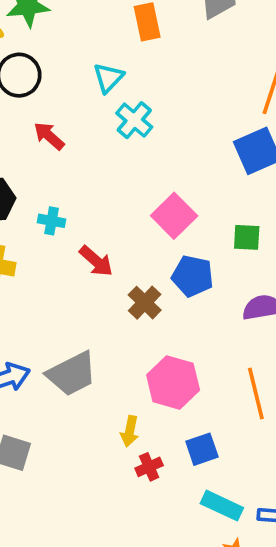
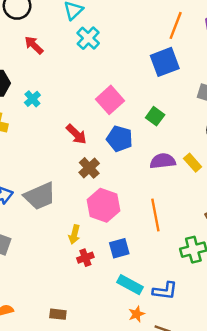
cyan cross: (52, 221) -> (32, 99), turned 35
green square: (247, 237) -> (155, 116), turned 30
red arrow: (96, 261) -> (76, 134), moved
brown cross: (145, 303) -> (89, 168), moved

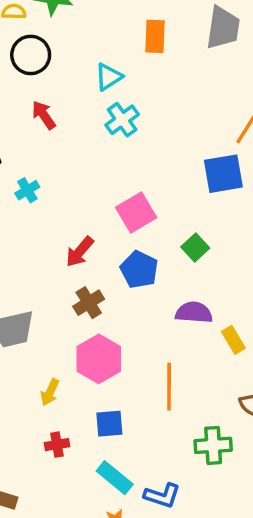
red arrow: (76, 134) -> (80, 252), turned 75
yellow rectangle: (193, 163) -> (233, 340), moved
red cross: (85, 258) -> (57, 445), moved

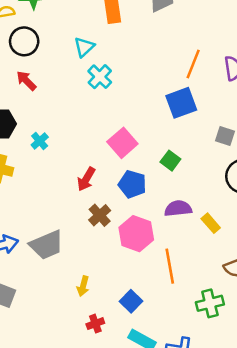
red arrow: (44, 115) -> (26, 81), moved
pink hexagon: (99, 359) -> (136, 234), moved
blue square: (109, 424) -> (131, 301), turned -30

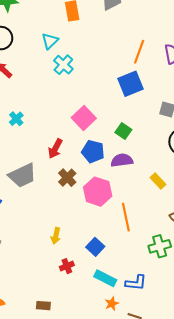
purple semicircle: (178, 208) -> (122, 160), moved
gray trapezoid: (47, 245) -> (22, 175), moved

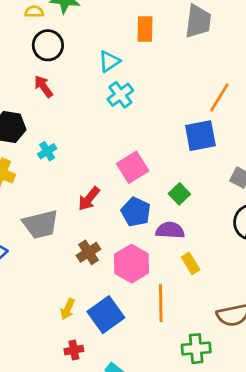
brown cross: (67, 178) -> (88, 252), moved
yellow rectangle: (158, 181) -> (191, 263), moved
blue square: (95, 247) -> (106, 315), moved, size x1.5

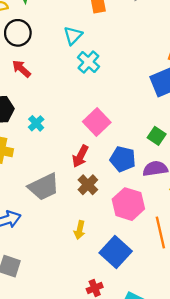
pink square: (133, 167) -> (97, 122), moved
brown cross: (88, 252) -> (88, 185), moved
yellow arrow: (68, 309) -> (80, 230), moved

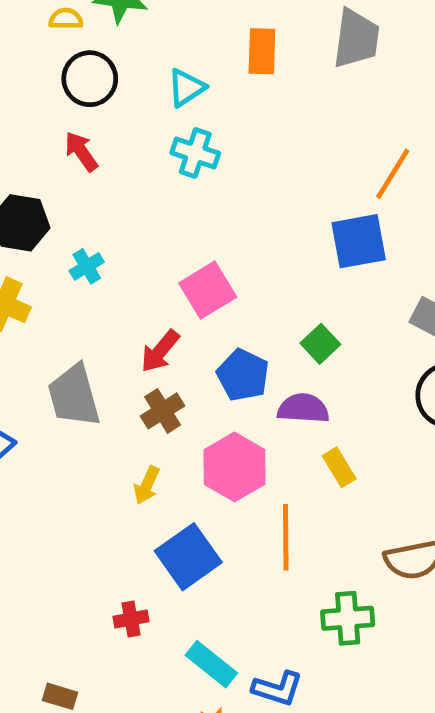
cyan triangle: (73, 36) -> (186, 88), moved
cyan cross: (88, 62) -> (195, 153), moved, turned -35
gray trapezoid: (44, 187) -> (74, 396), turned 88
yellow arrow: (80, 230) -> (147, 485), moved

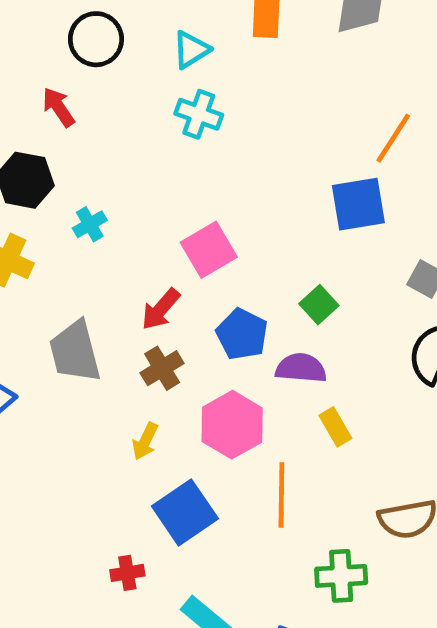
red arrow: (81, 151) -> (59, 107), moved

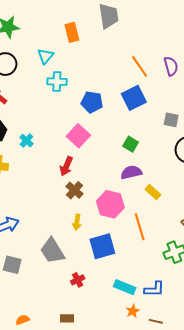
orange line: (393, 138) -> (140, 66), turned -50
blue pentagon: (242, 334) -> (92, 102), moved
gray trapezoid: (75, 352) -> (52, 251), moved
blue square: (185, 512) -> (102, 246), turned 36
red cross: (127, 573) -> (78, 280), moved

